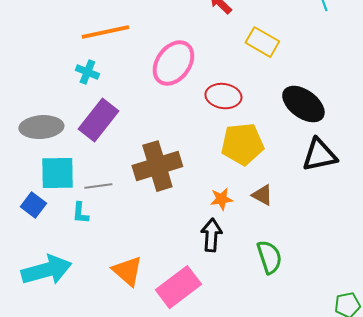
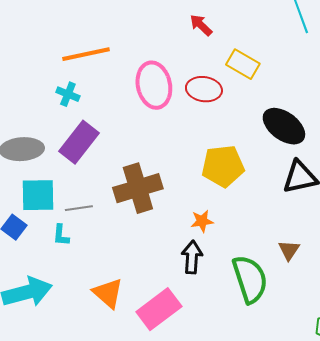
pink ellipse: (173, 63) -> (154, 85), turned -48
red ellipse: (223, 96) -> (204, 89), moved
brown triangle: (262, 195) -> (289, 250), moved, turned 35
green semicircle: (269, 257) -> (250, 279), size x1.4

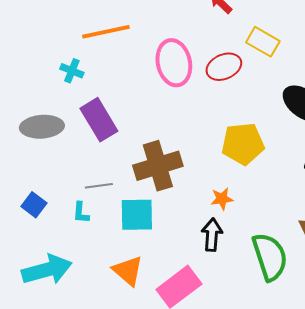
red ellipse: (204, 89) -> (224, 67), turned -32
cyan cross: (68, 94) -> (72, 71), moved
purple rectangle: (79, 142) -> (99, 120), turned -69
cyan square: (38, 195) -> (137, 215), moved

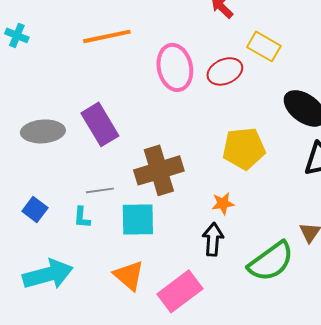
cyan cross: (72, 71) -> (17, 35), moved
green semicircle: (270, 257) -> (271, 261), turned 72

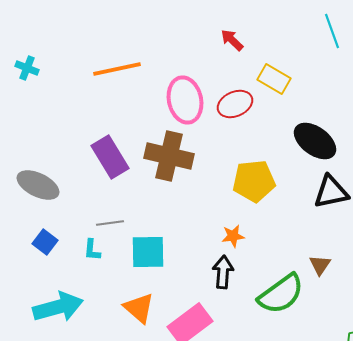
gray ellipse: (43, 131) -> (38, 185), moved, turned 30
brown cross: (159, 170) -> (169, 156), moved, turned 30

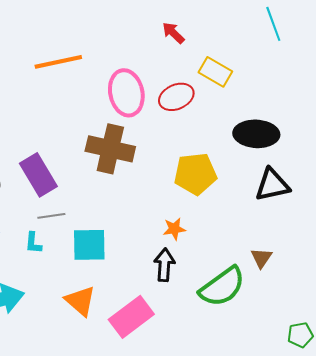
black ellipse: (315, 141) -> (256, 134), turned -33
purple rectangle: (110, 157) -> (38, 175), moved

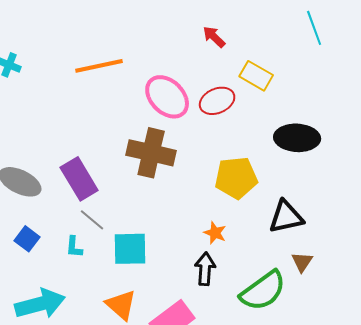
pink ellipse: (126, 93) -> (167, 97), turned -33
black triangle: (272, 185) -> (286, 217), moved
gray line: (51, 216) -> (92, 220), turned 48
orange star: (174, 229) -> (215, 233), turned 30

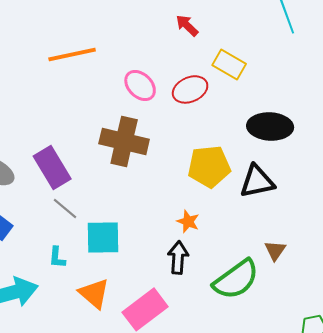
pink ellipse: (167, 97) -> (140, 85), size x0.7
black triangle: (286, 217) -> (257, 181), moved
cyan L-shape: (74, 247) -> (57, 257), moved

